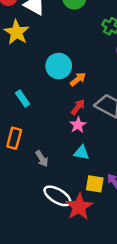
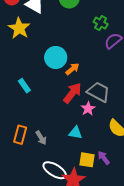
red arrow: (78, 107) -> (72, 93), size x1.5
pink star: (78, 125) -> (88, 109), moved
orange rectangle: (14, 138) -> (20, 135), moved

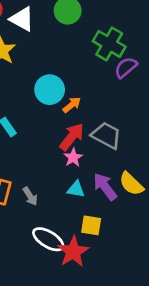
green cross: (101, 23) -> (109, 44), size x1.6
pink star: (88, 109) -> (73, 158), moved
purple arrow: (104, 158) -> (105, 187), moved, size x1.5

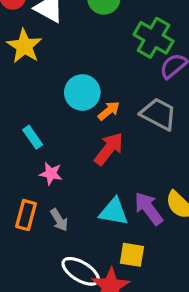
gray trapezoid: (106, 135) -> (158, 114), moved
pink star: (73, 158) -> (51, 174), moved, turned -30
cyan triangle: (76, 189) -> (114, 212), size x1.4

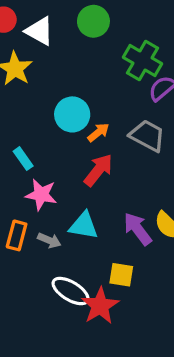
pink star: (51, 174) -> (41, 195), size x1.4
cyan triangle: (114, 212) -> (84, 226), moved
gray arrow: (59, 220) -> (49, 240), turned -35

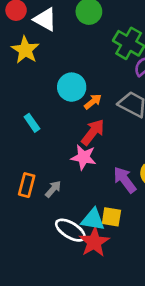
pink star: (41, 195) -> (84, 157), moved
cyan triangle: (84, 226) -> (93, 220), moved
gray arrow: (49, 240) -> (53, 189), turned -72

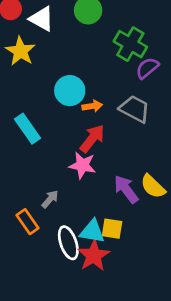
orange arrow: (93, 102) -> (92, 106), turned 30
cyan rectangle: (32, 123) -> (27, 129), size x1.5
orange rectangle: (27, 185) -> (27, 222), moved, turned -50
white ellipse: (70, 230) -> (68, 243), turned 40

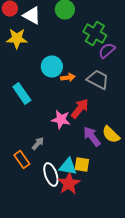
yellow star: (20, 51) -> (17, 38), turned -30
red arrow: (92, 139) -> (80, 108), moved

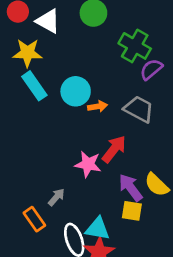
cyan rectangle: (22, 94) -> (34, 86), moved
yellow square: (82, 164) -> (132, 211), moved

